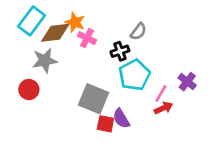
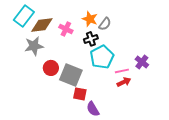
orange star: (75, 22) -> (90, 19), moved
red circle: (29, 90) -> (51, 68), moved
pink line: (161, 93) -> (122, 71), turned 48
purple semicircle: (121, 119) -> (93, 109), moved

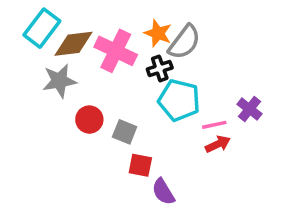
gray semicircle: (105, 24) -> (184, 42), size x1.5
pink cross: (66, 29) -> (116, 51), size x1.6
cyan pentagon: (102, 57) -> (179, 100), turned -30
gray square: (71, 75) -> (125, 132), size x0.6

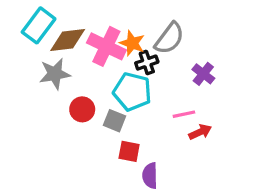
orange star: (158, 33) -> (132, 43), moved
cyan pentagon: (179, 100) -> (132, 92), moved
purple cross: (249, 109) -> (203, 74), moved
pink line: (214, 125) -> (184, 114), moved
purple semicircle: (163, 192) -> (150, 176), turned 30

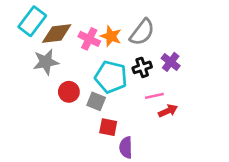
pink cross: (106, 46) -> (89, 39), size x0.7
black cross: (147, 63) -> (142, 67), moved

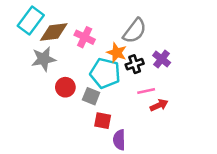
orange star: (111, 36) -> (117, 53), moved

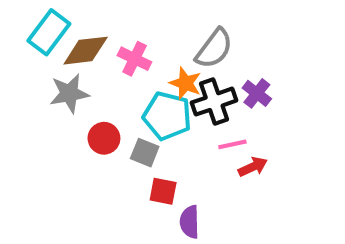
black cross: (135, 64) -> (214, 102), size x1.5

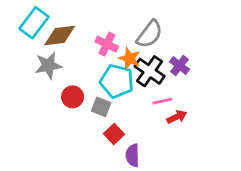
pink cross: (135, 59) -> (107, 44), moved
black cross: (214, 102) -> (150, 71), turned -36
red square: (163, 191) -> (114, 134), turned 36

